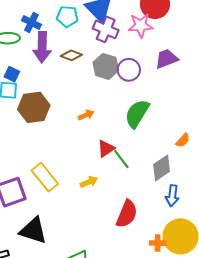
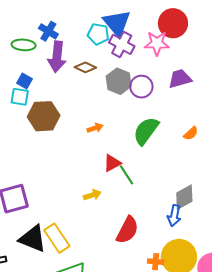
cyan pentagon: (67, 16) -> (98, 34), moved
orange semicircle: (183, 140) -> (191, 133), moved
gray diamond: (162, 168) -> (184, 197), moved
yellow rectangle: (45, 177) -> (57, 238), moved

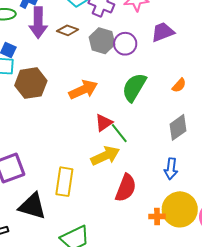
orange arrow: (95, 128) -> (83, 90), size x1.8
yellow arrow: (92, 195) -> (105, 156), moved, size x1.6
gray diamond: (184, 197) -> (178, 127), moved
yellow rectangle: (57, 238) -> (64, 182), moved, turned 48

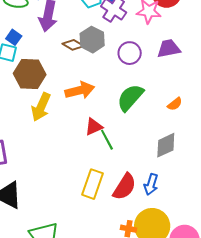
brown diamond: (67, 30) -> (73, 45), moved
gray hexagon: (102, 41) -> (92, 40), moved
yellow arrow: (105, 156) -> (41, 107), moved, turned 128
yellow rectangle: (64, 182) -> (93, 184), moved
red semicircle: (126, 188) -> (124, 187), moved

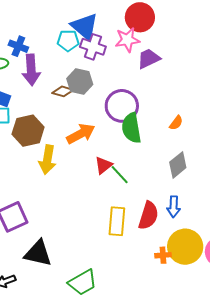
purple trapezoid: (169, 49) -> (149, 59), moved
purple circle: (130, 53) -> (122, 106), moved, size x1.4
green semicircle: (130, 98) -> (131, 128), turned -36

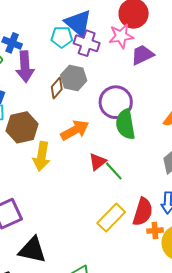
brown diamond: (63, 91) -> (57, 88), turned -65
yellow rectangle: (117, 221) -> (111, 218), turned 40
orange cross: (163, 255) -> (155, 231), moved

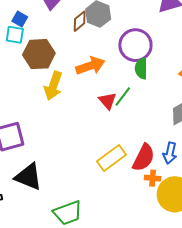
green semicircle: (125, 124) -> (141, 68), size x0.7
red triangle: (98, 162) -> (108, 101), turned -42
green line: (114, 171) -> (123, 97), moved, turned 70

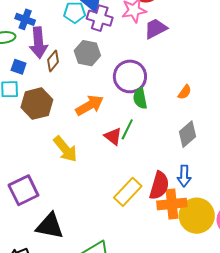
blue square: (20, 19) -> (19, 67), moved
brown diamond: (80, 21) -> (53, 61), moved
yellow arrow: (53, 86) -> (65, 149), moved, turned -48
orange cross: (153, 178) -> (172, 204), size x1.8

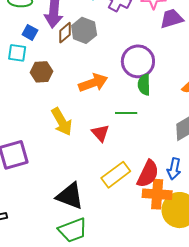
gray hexagon: (87, 53) -> (84, 30), moved
brown hexagon: (37, 104) -> (42, 72), size x0.7
green line: (127, 129) -> (126, 113), turned 55
red triangle: (113, 136) -> (100, 133), moved
black triangle: (50, 226) -> (70, 196), moved

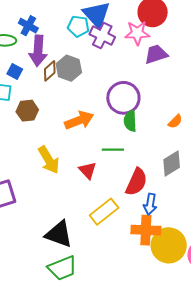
blue arrow: (174, 169) -> (150, 204), moved
red semicircle: (148, 174) -> (136, 182), moved

